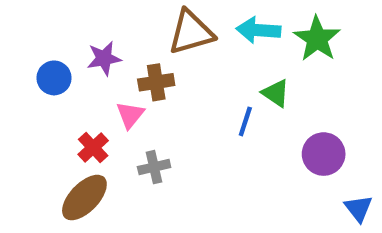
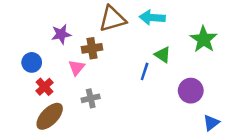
green star: (317, 39) -> (204, 39), moved
blue circle: (54, 78) -> (32, 62), moved
red cross: (93, 148) -> (45, 87), moved
blue triangle: (358, 208) -> (211, 123), turned 30

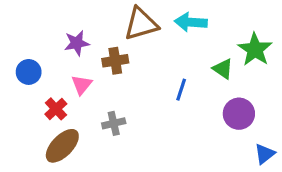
green triangle: (163, 55) -> (223, 69), moved
blue circle: (32, 62) -> (29, 72), moved
pink triangle: (77, 68) -> (82, 85), moved

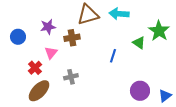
blue circle: (29, 72) -> (18, 37), moved
purple circle: (239, 114) -> (140, 91), moved

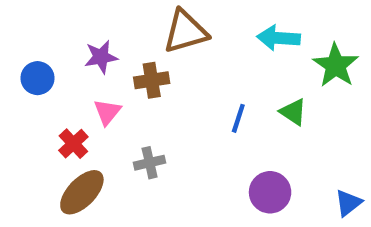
cyan arrow: (119, 14) -> (278, 38), moved
green triangle: (139, 43) -> (293, 112), moved
purple circle: (140, 91) -> (270, 192), moved

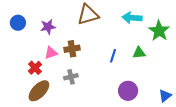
blue circle: (37, 78) -> (18, 23), moved
brown cross: (152, 80) -> (72, 49), moved
pink triangle: (107, 112) -> (51, 53), turned 32
green triangle: (293, 112) -> (139, 53), turned -40

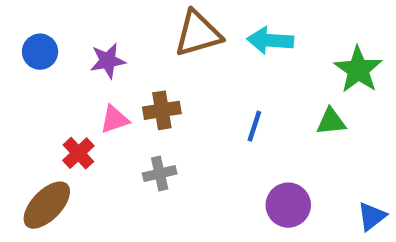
cyan arrow: (132, 18) -> (270, 40), moved
green triangle: (139, 53) -> (331, 122), moved
brown ellipse: (39, 91) -> (47, 205), moved

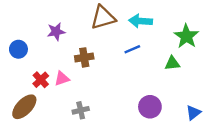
blue circle: (40, 52) -> (18, 49), moved
pink triangle: (114, 119) -> (62, 79), moved
blue line: (254, 126) -> (132, 49), moved, turned 49
gray cross: (160, 173) -> (81, 110), moved

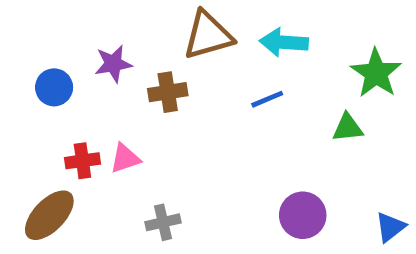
blue circle: (18, 49) -> (54, 87), moved
brown cross: (84, 57) -> (168, 92), moved
red cross: (41, 80) -> (82, 161), turned 35

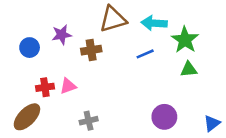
green star: (376, 73) -> (185, 40), moved

